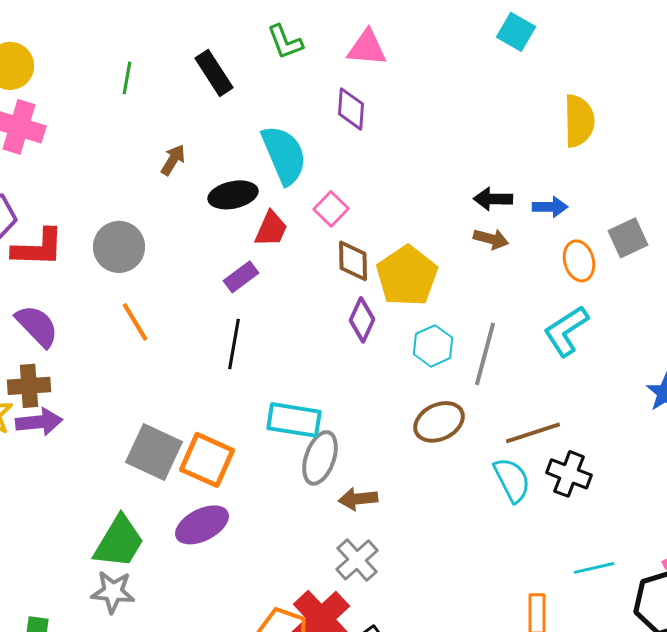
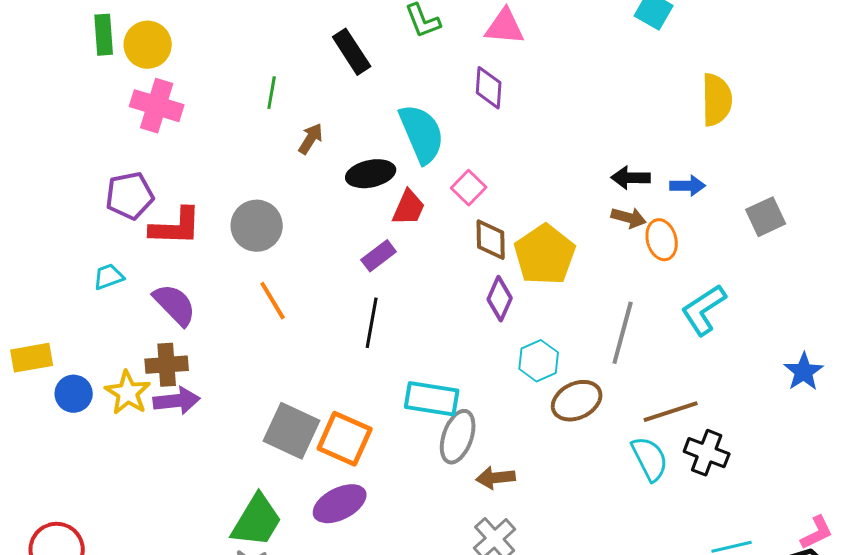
green line: (127, 78) -> (272, 93), moved
orange ellipse: (579, 261) -> (662, 240), moved
cyan hexagon: (433, 346) -> (539, 361), moved

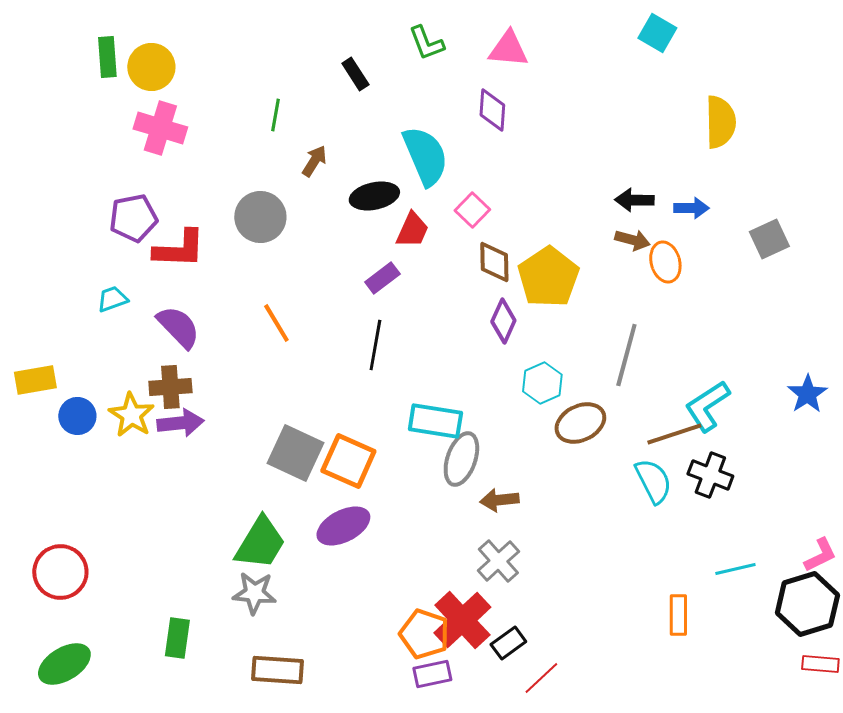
black rectangle: (352, 52) -> (355, 74), size x0.7
gray circle: (257, 226) -> (260, 217), moved
cyan L-shape: (704, 310) -> (707, 406), moved

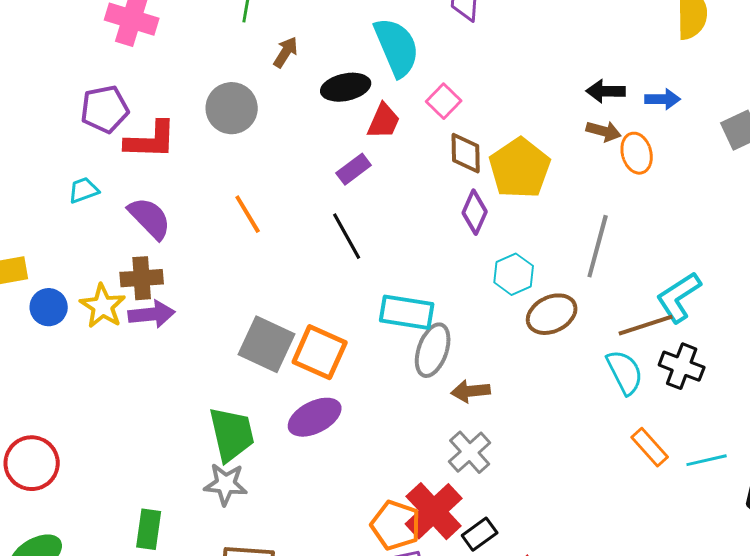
black line: (375, 345) -> (347, 236), turned -39
green trapezoid: (260, 543) -> (232, 434), turned -44
orange rectangle: (678, 615) -> (650, 447), moved, turned -42

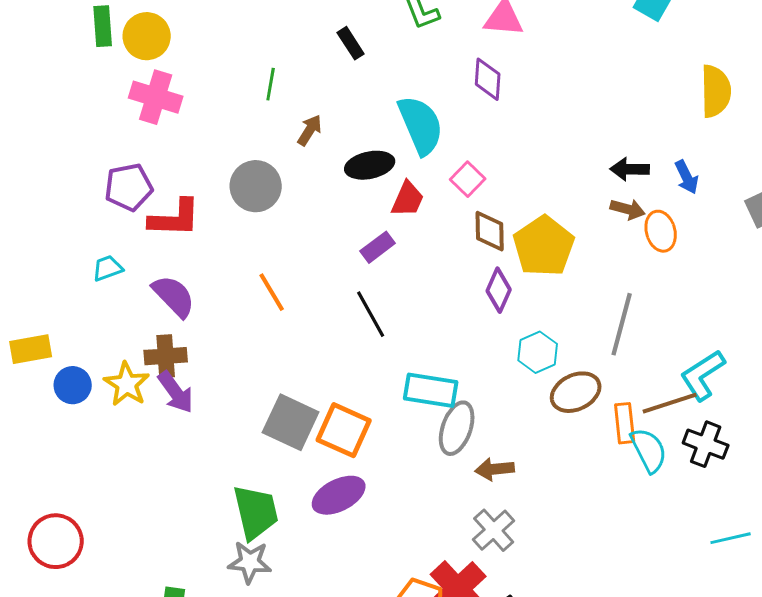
blue arrow: (663, 99) -> (687, 177), turned 64
purple arrow: (152, 314) -> (176, 392), turned 60
orange rectangle: (650, 447) -> (625, 423), moved, turned 36

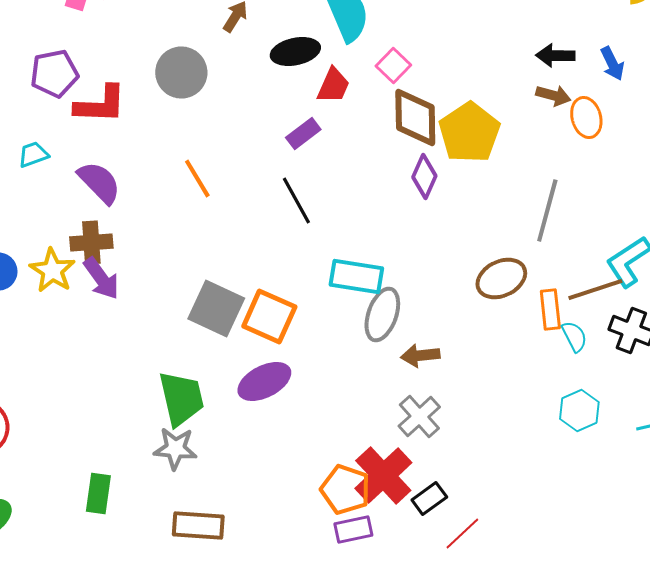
brown diamond: (490, 231) -> (415, 118), size x1.4
cyan hexagon: (538, 352) -> (579, 410), moved
cyan semicircle: (649, 450) -> (574, 336), size x0.7

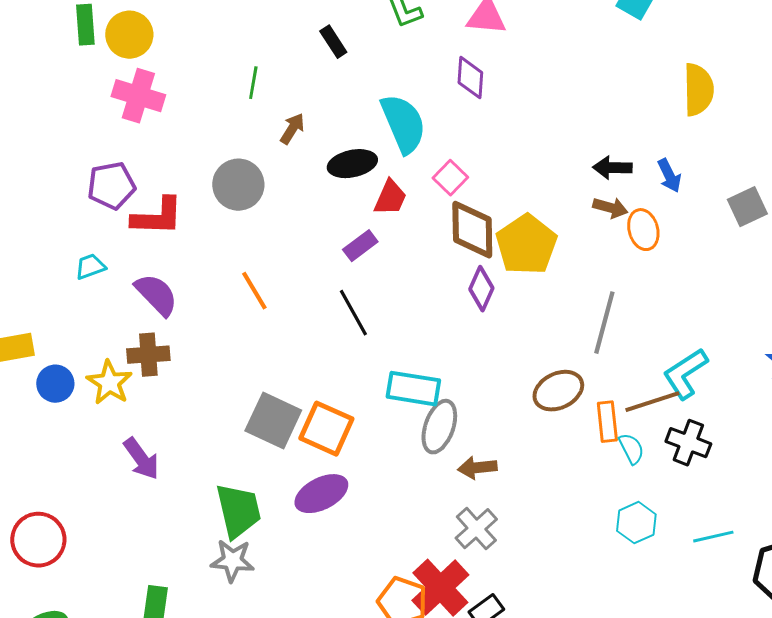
purple arrow: (101, 278) -> (141, 459), moved

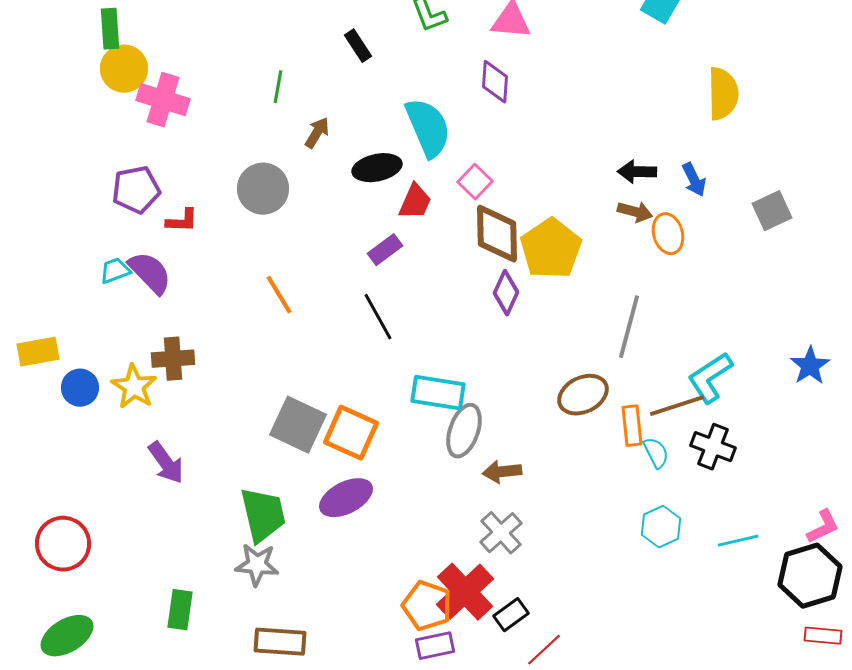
yellow circle: (129, 35) -> (124, 69), moved
red L-shape: (157, 217) -> (182, 221), size x0.6
purple semicircle: (156, 295) -> (150, 273), moved

